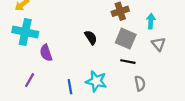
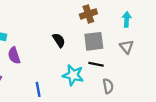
cyan arrow: (151, 21) -> (127, 19), moved
gray square: (126, 39) -> (94, 41), turned -30
cyan star: (96, 81) -> (73, 75), moved

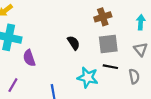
gray semicircle: (108, 86) -> (134, 76), moved

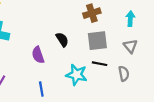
purple semicircle: (29, 58) -> (38, 55), moved

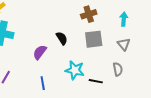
purple semicircle: (38, 55) -> (40, 52), turned 56
black line: (100, 64) -> (96, 81), moved

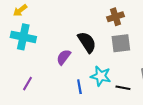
black semicircle: (62, 38) -> (87, 42), size x1.5
blue line: (43, 83) -> (79, 87), moved

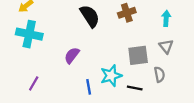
black semicircle: (87, 42) -> (90, 16), moved
gray square: (121, 43) -> (138, 55), moved
cyan star: (101, 76) -> (111, 76), turned -30

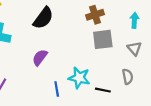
black semicircle: (90, 16) -> (43, 18), moved, turned 70
gray square: (138, 55) -> (103, 39), moved
cyan star: (111, 76) -> (79, 78), turned 30

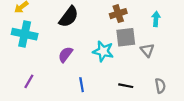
gray triangle: (134, 48) -> (147, 50), moved
gray semicircle: (128, 77) -> (160, 86), moved
cyan star: (79, 78) -> (103, 51), moved

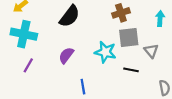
purple line: (29, 81) -> (28, 65), moved
black line: (126, 86) -> (131, 70), moved

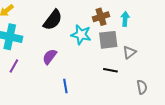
cyan arrow: (160, 18) -> (125, 19), moved
gray triangle: (151, 51) -> (129, 52), turned 32
cyan star: (105, 52) -> (81, 35), moved

